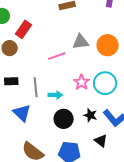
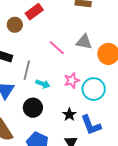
pink line: (57, 56) -> (57, 48), turned 42
black circle: (64, 119) -> (33, 108), moved

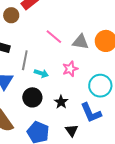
gray triangle: (84, 42) -> (81, 42), moved
cyan circle: (94, 89) -> (100, 86), moved
black star: (69, 115) -> (61, 102), moved

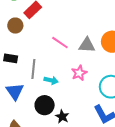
black star: (61, 102) -> (62, 117), moved

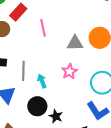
pink line: (60, 43) -> (43, 28), moved, turned 48
cyan arrow: (51, 80) -> (42, 81), turned -120

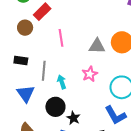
pink line: (43, 28) -> (61, 38), moved

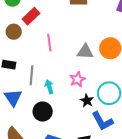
black star: (73, 118) -> (87, 101), moved

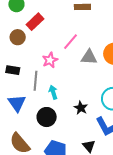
pink line: (49, 43) -> (71, 42), moved, turned 48
pink star: (77, 79) -> (50, 60), moved
black star: (87, 101) -> (81, 108), moved

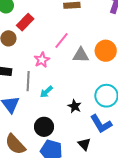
cyan arrow: (53, 92) -> (46, 92), turned -112
black circle: (47, 117) -> (44, 127), moved

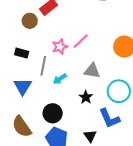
pink line: (61, 40) -> (81, 41), moved
gray triangle: (81, 55) -> (92, 71), moved

